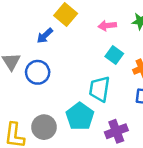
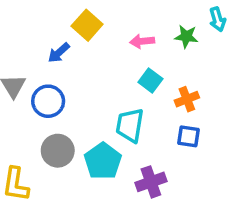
gray circle: (44, 127) -> (58, 151), moved

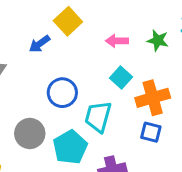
orange cross: (187, 99) -> (153, 98), size x1.5
blue circle: (48, 101) -> (62, 93), moved

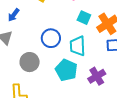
blue arrow: (40, 44) -> (14, 15), moved
gray circle: (30, 133) -> (30, 62), moved

